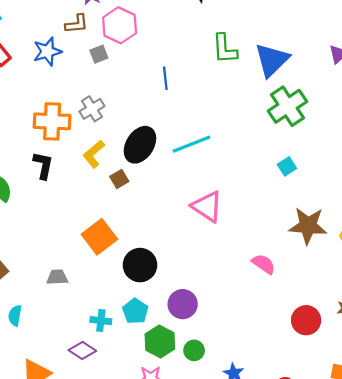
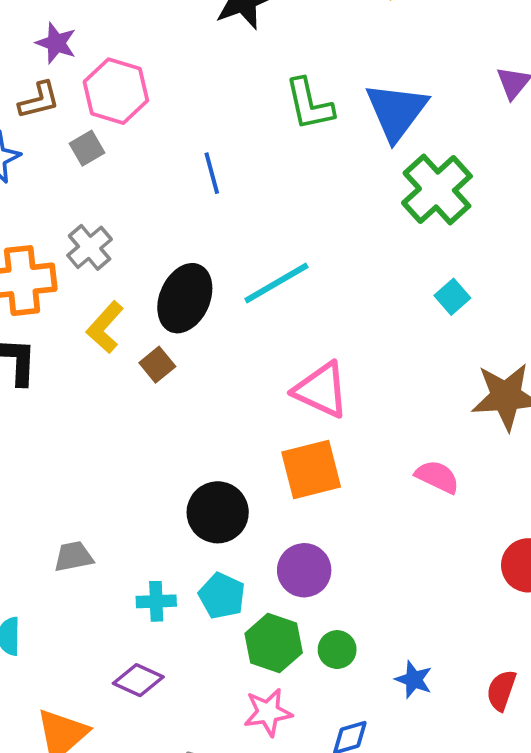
orange square: (99, 237) -> (311, 470), moved, turned 32
cyan cross: (101, 321) -> (156, 601), moved

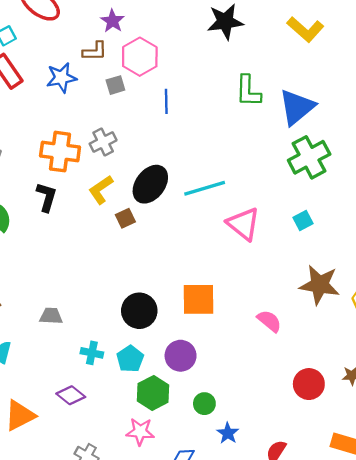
blue line: (212, 173) -> (166, 101), moved
pink triangle: (321, 390) -> (243, 224), moved
green circle: (337, 650) -> (204, 404), moved

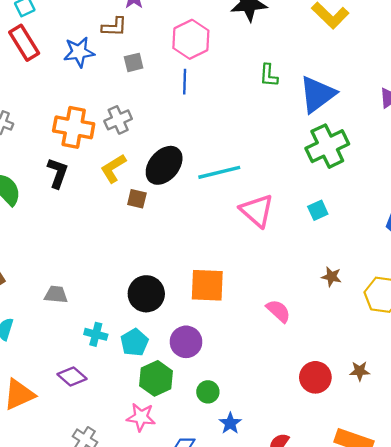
pink hexagon: (140, 57) -> (191, 39), moved
green L-shape: (248, 91) -> (269, 75), size x0.7
brown square: (125, 218) -> (137, 199), turned 36
brown star: (320, 285) -> (331, 277), size x0.5

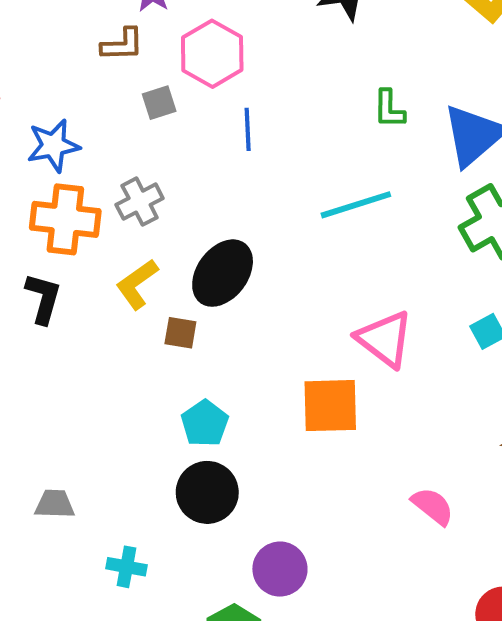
pink hexagon: (191, 39) -> (212, 54), moved
blue star: (79, 52) -> (53, 146), moved
cyan line: (219, 172) -> (356, 205), moved
orange square: (207, 285) -> (330, 406), moved
cyan pentagon: (134, 342) -> (205, 423), moved

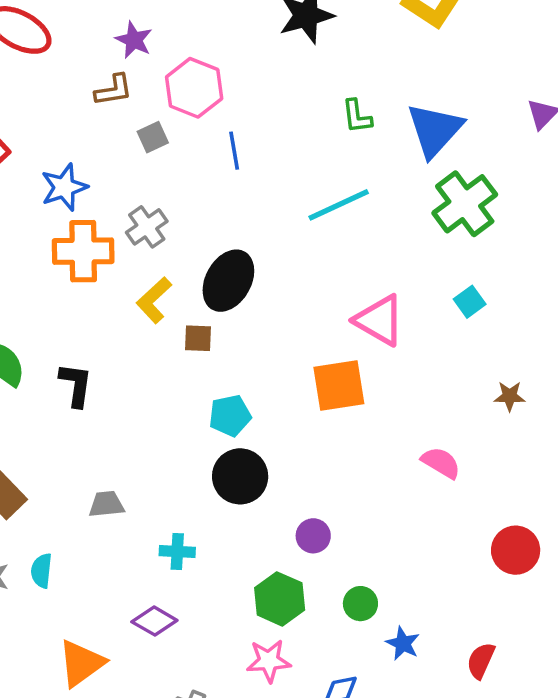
black L-shape: (43, 298) -> (76, 385), moved
cyan pentagon: (205, 423) -> (230, 416), turned 30
purple circle: (280, 569) -> (313, 536), size x0.7

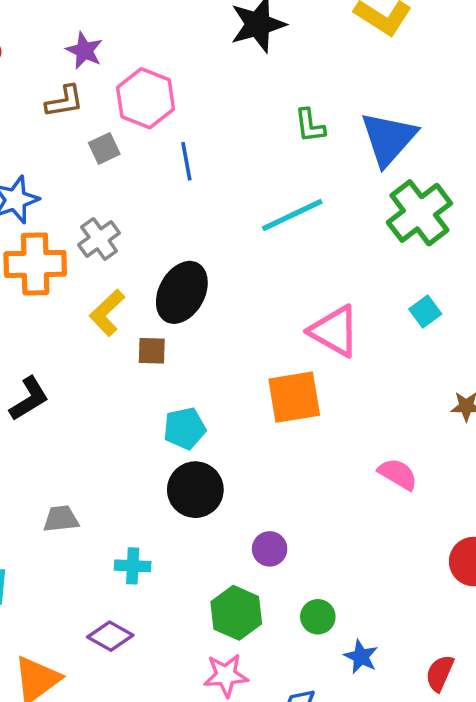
black L-shape: (76, 385) -> (29, 399), turned 51

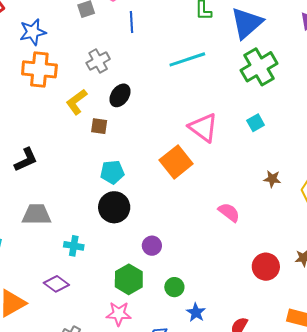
gray cross: (99, 239) -> (98, 61), moved
black ellipse: (182, 292) -> (120, 95), size x0.7
orange square: (294, 397) -> (176, 162), turned -36
black L-shape: (29, 399) -> (26, 160), moved
gray trapezoid: (61, 519) -> (37, 215), size x1.4

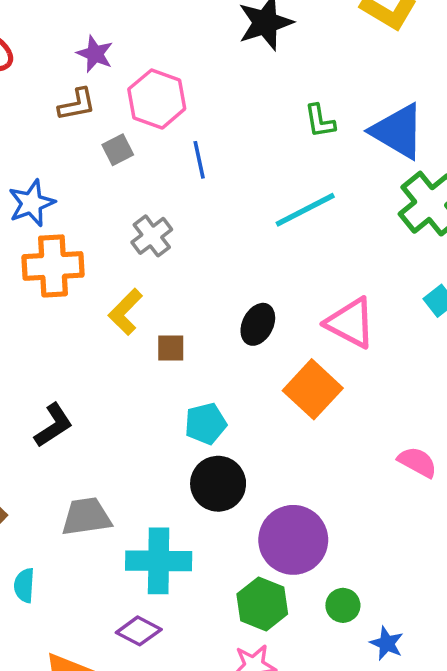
blue triangle: (247, 23) -> (398, 131), turned -39
black ellipse: (120, 95) -> (258, 324), moved
cyan cross: (74, 246) -> (159, 561), size x1.8
purple circle: (152, 246) -> (293, 540), size x2.0

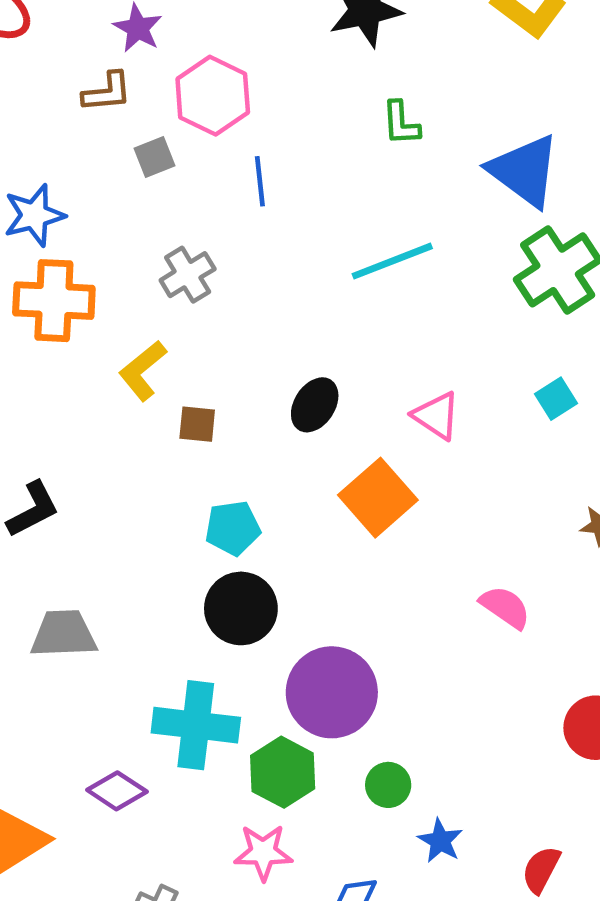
green L-shape: (320, 121) -> (401, 123), moved
pink triangle: (350, 323) -> (436, 416), size x0.7
cyan cross: (159, 561) -> (196, 725), moved

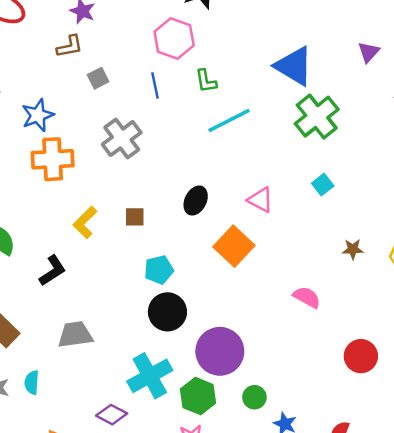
pink hexagon: (213, 96) -> (174, 39), moved
green L-shape: (401, 123) -> (206, 81), moved
gray cross: (188, 275) -> (122, 139), size x1.4
yellow L-shape: (143, 371) -> (85, 222), moved
cyan cross: (196, 725) -> (150, 376), turned -30

